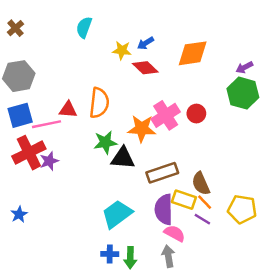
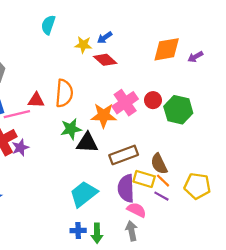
orange diamond: (193, 53) -> (167, 49), moved
green hexagon: (243, 93) -> (178, 110), moved

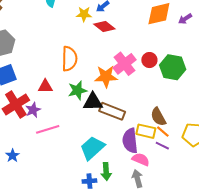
red triangle: (36, 100) -> (45, 86), moved
pink line: (17, 114) -> (48, 129), moved
brown rectangle: (124, 155) -> (112, 111), moved, turned 45
green arrow: (97, 233) -> (106, 172), moved

